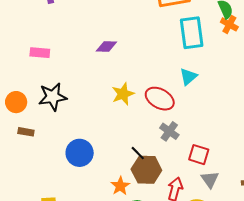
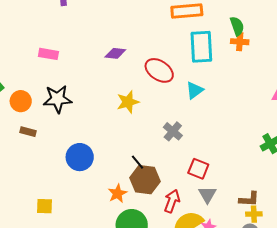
orange cross: (229, 24) -> (240, 42), turned -30
red ellipse: (160, 99) -> (159, 70), moved
gray cross: (169, 131) -> (173, 131), moved

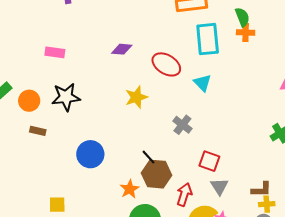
cyan triangle: (195, 90) -> (202, 83), turned -36

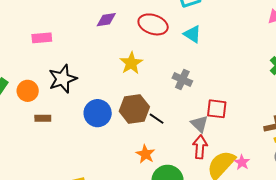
blue circle: (90, 154) -> (98, 113), moved
brown hexagon: (156, 174) -> (134, 109), moved
gray triangle: (219, 186) -> (199, 124), moved

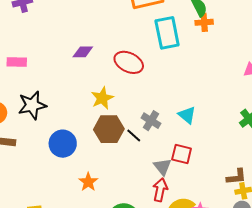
cyan triangle: (192, 34) -> (187, 115), moved
brown hexagon: (134, 109) -> (109, 129), moved
black line: (157, 119) -> (134, 135), moved
orange star: (145, 154) -> (88, 182), moved

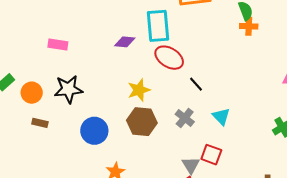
cyan rectangle: (167, 33) -> (158, 26), moved
black line: (134, 135) -> (196, 84), moved

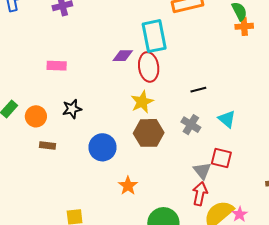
red ellipse: (169, 58) -> (149, 67), moved, turned 56
black line: (196, 84) -> (198, 90), turned -56
black star: (68, 89) -> (72, 109), size x0.7

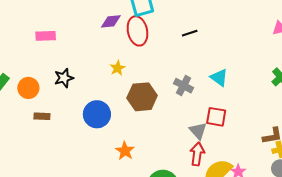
black line: (198, 90) -> (190, 33), moved
yellow star: (142, 102) -> (117, 68), moved, size x0.7

